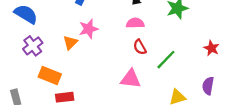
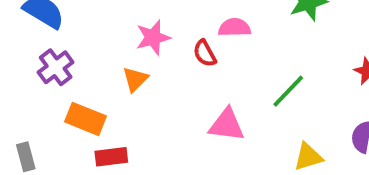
orange triangle: (70, 42) -> (135, 79), moved
red semicircle: (140, 47) -> (205, 53), moved

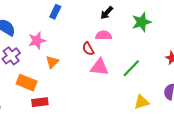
pink star: (153, 37) -> (37, 40), moved
pink triangle: (227, 125) -> (99, 67), moved

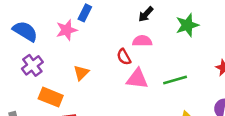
pink star: (37, 40) -> (67, 30), moved
green line: (131, 68) -> (175, 80), turned 30

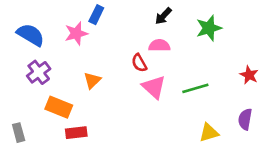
pink triangle: (137, 79) -> (154, 87), turned 35

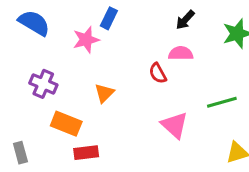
blue semicircle: (31, 35) -> (34, 23), moved
purple cross: (39, 72) -> (43, 84), turned -30
pink triangle: (154, 87) -> (175, 125), moved

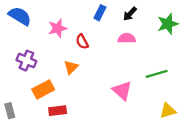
blue rectangle: (109, 18) -> (100, 13), moved
red semicircle: (158, 73) -> (82, 42), moved
orange rectangle: (66, 124) -> (43, 89), turned -50

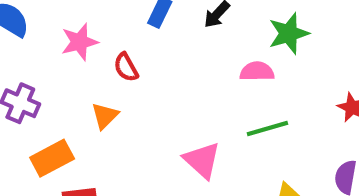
pink semicircle: (127, 38) -> (257, 71), moved

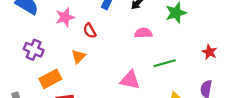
pink semicircle: (257, 71) -> (143, 33), moved
pink triangle: (202, 160) -> (130, 80), turned -30

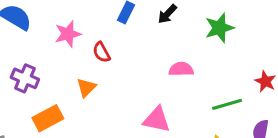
pink semicircle: (143, 33) -> (181, 69), moved
green line: (165, 63) -> (227, 104), moved

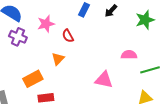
pink semicircle: (181, 69) -> (129, 55), moved
purple cross: (25, 78) -> (18, 37), moved

